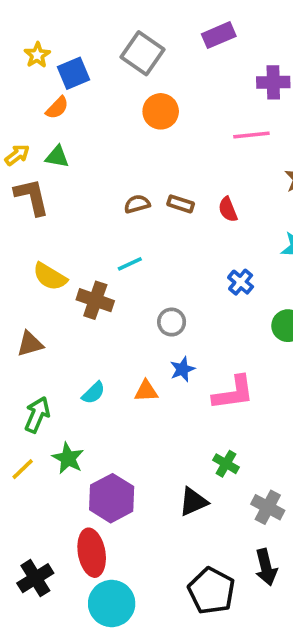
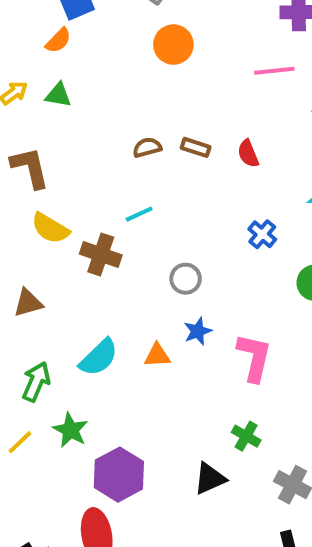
brown L-shape: (32, 197) -> (30, 168), moved
cyan semicircle: (93, 393) -> (99, 357), size x1.5
pink L-shape: (233, 393) -> (254, 357), turned -69

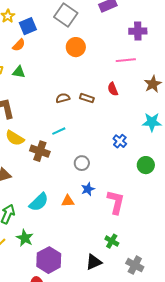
red semicircle: (248, 154) -> (113, 89), moved

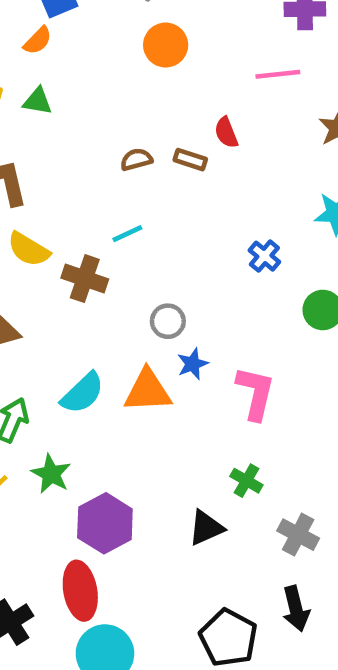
red semicircle: (113, 89) -> (226, 133), moved
gray circle: (82, 163) -> (168, 321), moved
orange triangle: (68, 201) -> (148, 391), size x1.6

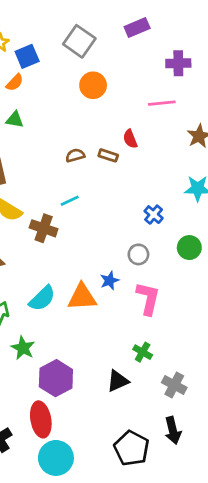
gray circle: (168, 321) -> (138, 254), moved

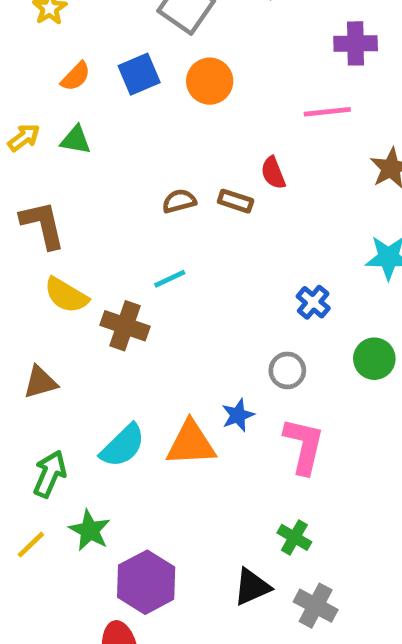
blue square: (27, 56) -> (139, 74), moved
gray cross: (174, 385) -> (316, 606), moved

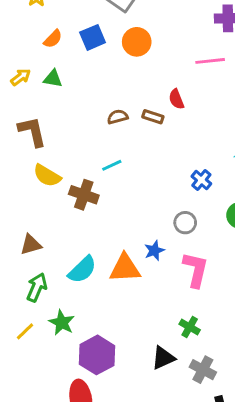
brown triangle: (40, 382) -> (31, 245), moved

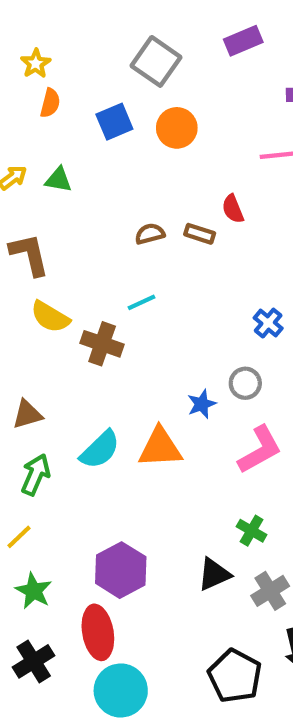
orange semicircle: (53, 39) -> (50, 103), moved, turned -30
blue star: (154, 251) -> (202, 404), moved
pink L-shape: (195, 270) -> (260, 450), turned 48
green star: (62, 323) -> (34, 591), moved
gray cross: (203, 370) -> (270, 591), turned 30

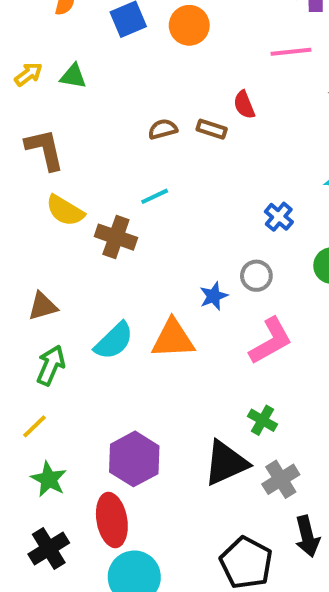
black triangle: (214, 574) -> (226, 463), size x1.4

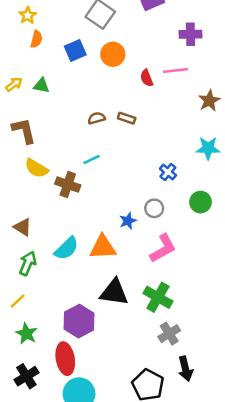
red semicircle: (244, 105) -> (147, 78), moved
brown triangle: (43, 306) -> (23, 227), turned 48
green cross: (262, 420) -> (158, 297), size x1.6
black triangle: (226, 463) -> (114, 292), moved, turned 32

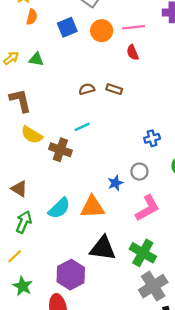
pink line: (175, 71) -> (134, 27), moved
blue cross: (168, 172) -> (152, 138), turned 35
gray cross: (169, 334) -> (153, 286), size x1.4

